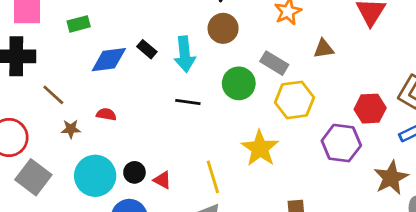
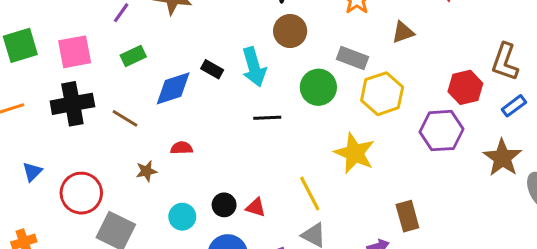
brown line: (53, 95) -> (125, 118), moved
cyan circle: (95, 176) -> (182, 217), size x0.6

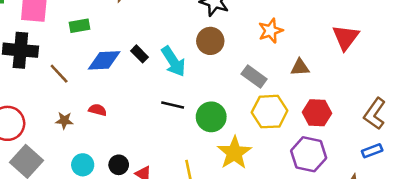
cyan arrow: (254, 67) -> (173, 61), turned -32
green circle: (318, 87) -> (211, 117), moved
red hexagon: (465, 87) -> (317, 113), moved

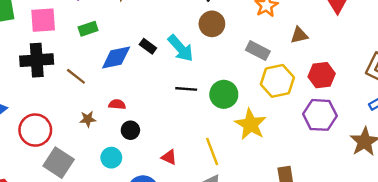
black circle: (119, 165) -> (130, 130), moved

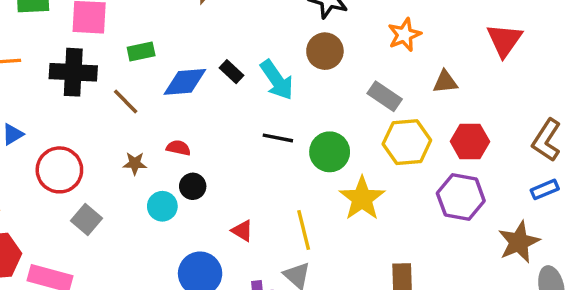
green rectangle: (88, 29) -> (141, 52), moved
cyan circle: (111, 158) -> (162, 206), moved
gray square: (59, 163) -> (86, 220), size x0.7

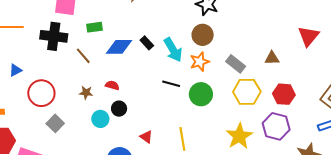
orange star: (404, 35) -> (200, 62), moved
yellow star: (362, 198) -> (239, 136), moved

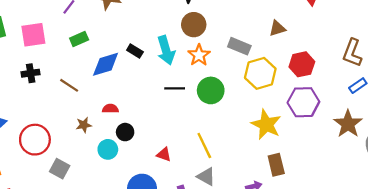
green rectangle: (95, 27) -> (79, 39), moved
black cross: (54, 36) -> (31, 73), size x0.6
cyan arrow: (173, 50) -> (166, 50), turned 30

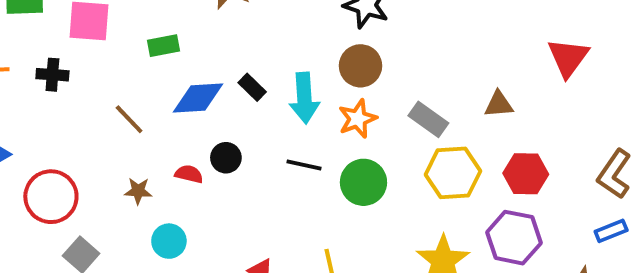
black cross: (31, 73) -> (52, 75), moved
black circle: (125, 132) -> (226, 158), moved

